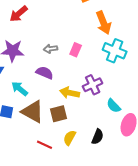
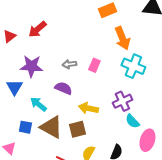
purple cross: (93, 85) -> (122, 101), moved

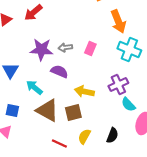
purple star: (31, 66) -> (41, 49), moved
blue square: (25, 127) -> (12, 110), moved

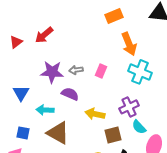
cyan arrow: (34, 87) -> (45, 110), turned -36
brown square: (73, 112) -> (113, 135), moved

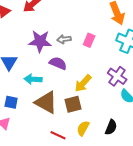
purple cross: (129, 107) -> (117, 76), turned -30
yellow arrow: (95, 114) -> (83, 83), turned -60
brown square: (113, 135) -> (73, 104), moved

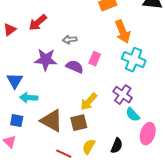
gray arrow: (64, 39) -> (70, 40), moved
purple semicircle: (58, 63) -> (75, 67), moved
cyan arrow: (33, 79) -> (29, 98), moved

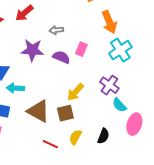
cyan cross: (134, 60) -> (120, 50), turned 35

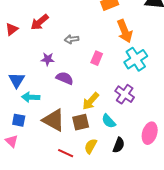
purple star: (32, 50) -> (48, 59), size x0.6
purple semicircle: (61, 57) -> (65, 78), moved
cyan semicircle: (119, 105) -> (109, 121), moved

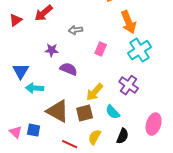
blue square: (19, 120) -> (34, 130), moved

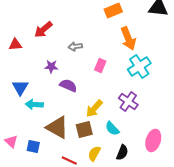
red triangle: (16, 20) -> (15, 44), moved, turned 32
pink triangle: (16, 132) -> (11, 141), moved

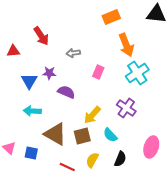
red arrow: (43, 29) -> (41, 36), turned -84
blue triangle: (20, 87) -> (29, 81), moved

